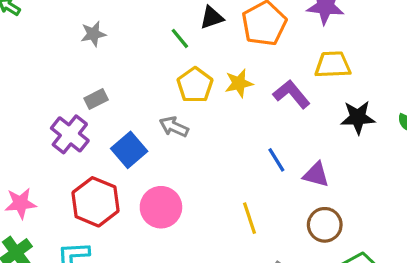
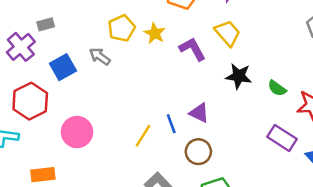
yellow trapezoid: (333, 65) -> (228, 33), turned 40
yellow star: (239, 83) -> (155, 33), turned 30
blue line: (276, 160) -> (171, 124), moved
pink circle: (161, 207) -> (77, 132), moved
yellow line: (249, 218) -> (143, 136), turned 40

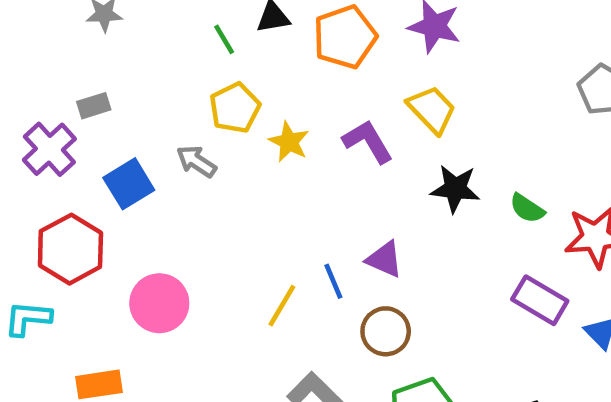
yellow star: (155, 33) -> (289, 142), moved

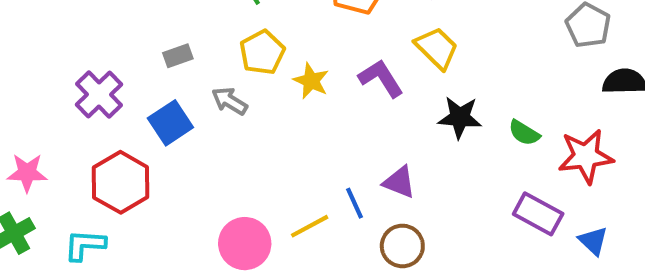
gray rectangle: (94, 106) -> (178, 56), moved
pink circle: (159, 303) -> (245, 244), moved
yellow line: (282, 306) -> (310, 226), turned 33

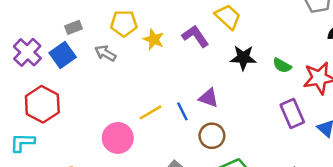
yellow pentagon: (262, 52) -> (124, 23), turned 30
blue square: (170, 123) -> (63, 55), moved
purple rectangle: (538, 214) -> (292, 114), turned 40
yellow line: (310, 226) -> (151, 112), moved

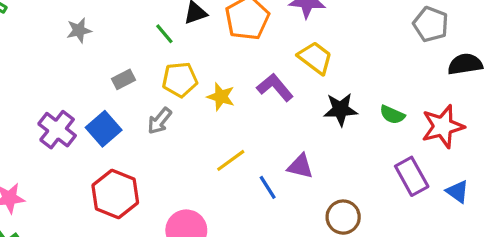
gray rectangle: (74, 27) -> (123, 79), moved
gray arrow: (105, 53) -> (159, 121), turned -75
red hexagon: (42, 104) -> (115, 194), moved
yellow line: (151, 112) -> (231, 160), moved
brown circle: (212, 136) -> (343, 217), moved

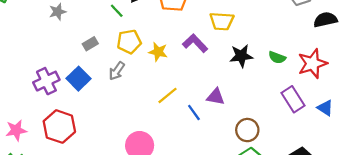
yellow trapezoid: (315, 58) -> (222, 21), turned 150
purple cross: (57, 130) -> (46, 81), turned 30
red hexagon: (115, 194) -> (59, 127), moved

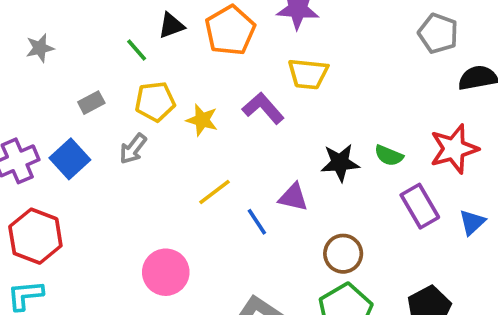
black star: (241, 56) -> (340, 163), moved
green semicircle: (277, 57) -> (389, 155), moved
blue triangle: (325, 108) -> (472, 222), turned 42

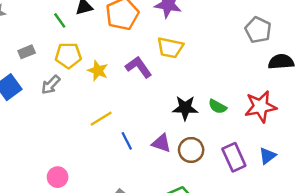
purple triangle: (293, 197) -> (161, 143), moved
purple rectangle: (420, 206) -> (234, 157), moved
brown circle: (343, 254) -> (191, 150), moved
pink circle: (166, 272) -> (58, 177), moved, size x0.7

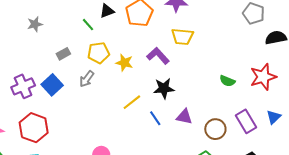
black star: (185, 108) -> (164, 88), moved
brown circle: (191, 150) -> (215, 129), moved

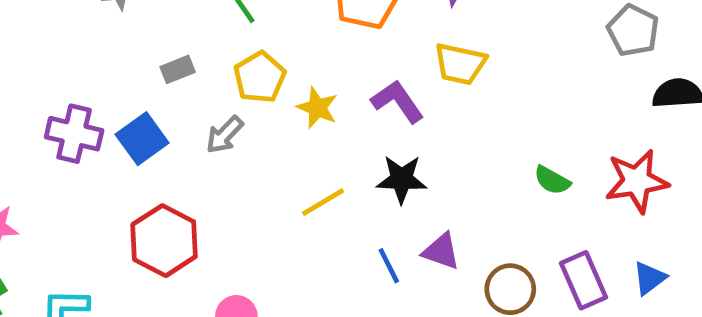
yellow pentagon: (98, 53) -> (260, 77), turned -30
purple cross: (23, 86) -> (74, 134), turned 30
blue line: (155, 118) -> (389, 266), moved
red hexagon: (34, 128) -> (164, 241), moved

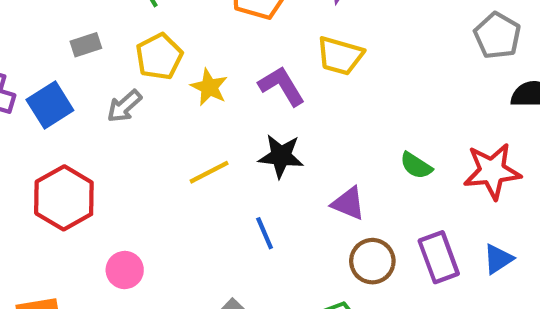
purple triangle: (441, 251) -> (348, 203), moved

